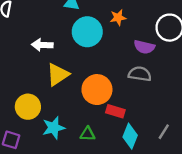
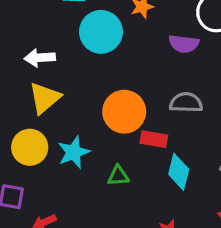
gray semicircle: (140, 74) -> (186, 103), moved
yellow triangle: (58, 75) -> (45, 98), moved
cyan star: (54, 128) -> (74, 152), moved

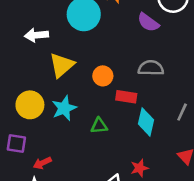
purple semicircle: (184, 44) -> (148, 22), turned 30
yellow triangle: (45, 98) -> (62, 65), moved
orange circle: (124, 112) -> (103, 76), size x0.6

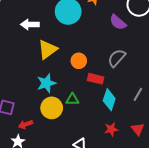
gray semicircle: (151, 68) -> (117, 58), turned -54
yellow circle: (30, 105) -> (52, 108), moved
red star: (139, 168) -> (111, 129), moved

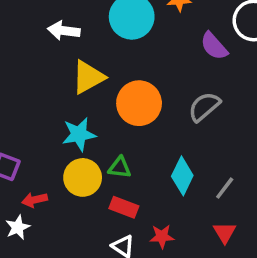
orange circle: (79, 61) -> (139, 103), size x1.6
red rectangle: (96, 79) -> (124, 207), moved
gray line: (138, 94) -> (225, 188), moved
red star: (111, 129) -> (162, 236), moved

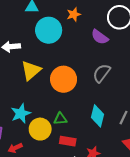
cyan star: (79, 134) -> (21, 113), moved

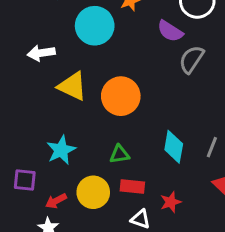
yellow triangle: (31, 70) -> (72, 86), turned -50
gray semicircle: (102, 73) -> (192, 59), moved
yellow circle: (40, 129) -> (93, 192), moved

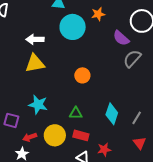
yellow triangle: (72, 86) -> (35, 63), moved, turned -45
orange circle: (121, 96) -> (82, 75), size x0.6
cyan star: (61, 150) -> (38, 105), turned 30

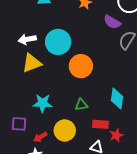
cyan circle: (73, 27) -> (58, 42), moved
orange circle: (82, 75) -> (81, 66), size x1.5
red rectangle: (81, 135) -> (100, 124), moved

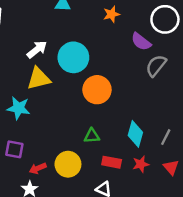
white arrow: (27, 39) -> (37, 49), turned 144
cyan star: (43, 103) -> (18, 108), moved
red star: (116, 135) -> (141, 164), moved

